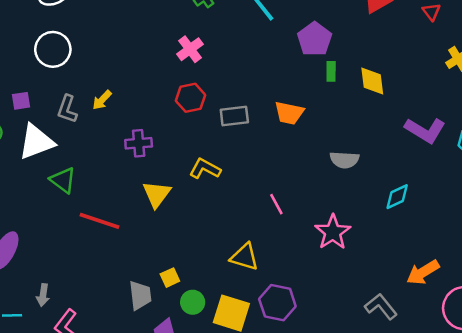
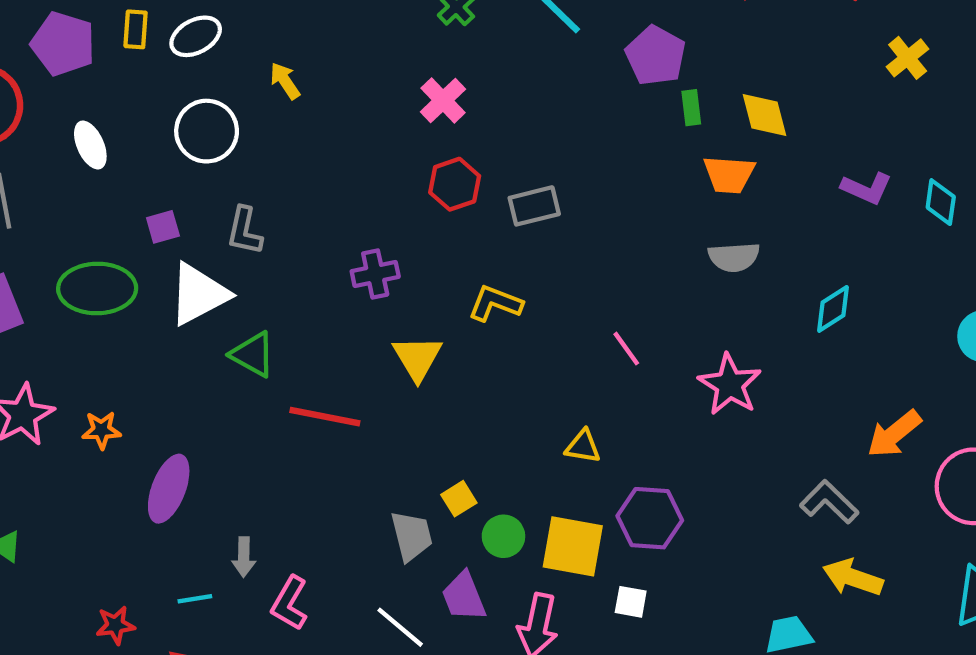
yellow arrow: (102, 100) -> (285, 81), moved, turned 110
orange trapezoid: (289, 113) -> (729, 175), moved
purple L-shape: (425, 130) -> (867, 188), size x0.7
yellow triangle: (244, 257) -> (583, 446), size x0.7

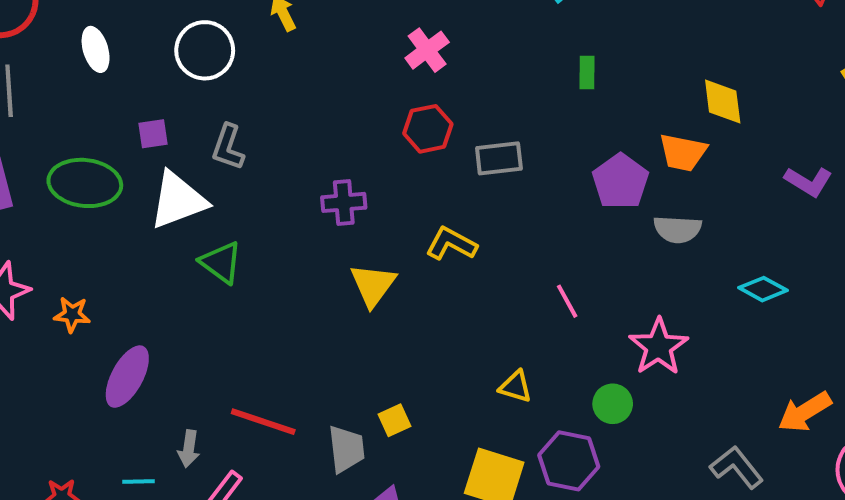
purple pentagon: (656, 56) -> (620, 181), moved
green rectangle: (691, 108) -> (587, 73), moved
cyan diamond: (833, 309) -> (763, 289), turned 54
red line: (325, 417) -> (263, 422), moved
green circle: (503, 536) -> (613, 404), moved

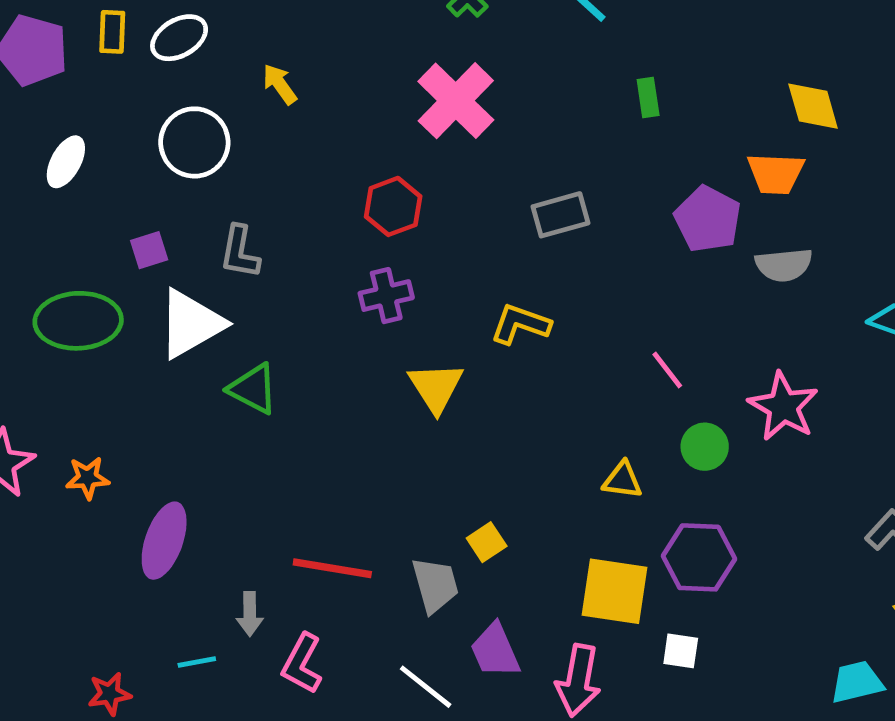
white ellipse: (96, 49) -> (66, 162), turned 54
pink cross: (427, 50) -> (456, 101), size x1.5
red hexagon: (428, 129) -> (393, 206), moved
green circle: (613, 404) -> (705, 447), moved

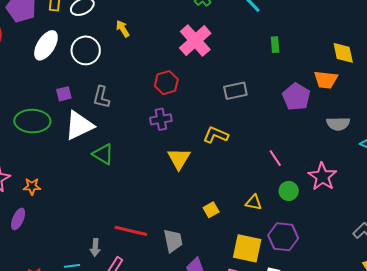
white ellipse: (66, 162) -> (46, 45), moved, size x1.4
gray semicircle: (784, 265) -> (338, 124), moved
purple ellipse: (164, 541) -> (18, 219), moved, size x0.7
yellow square: (487, 542) -> (211, 210), moved

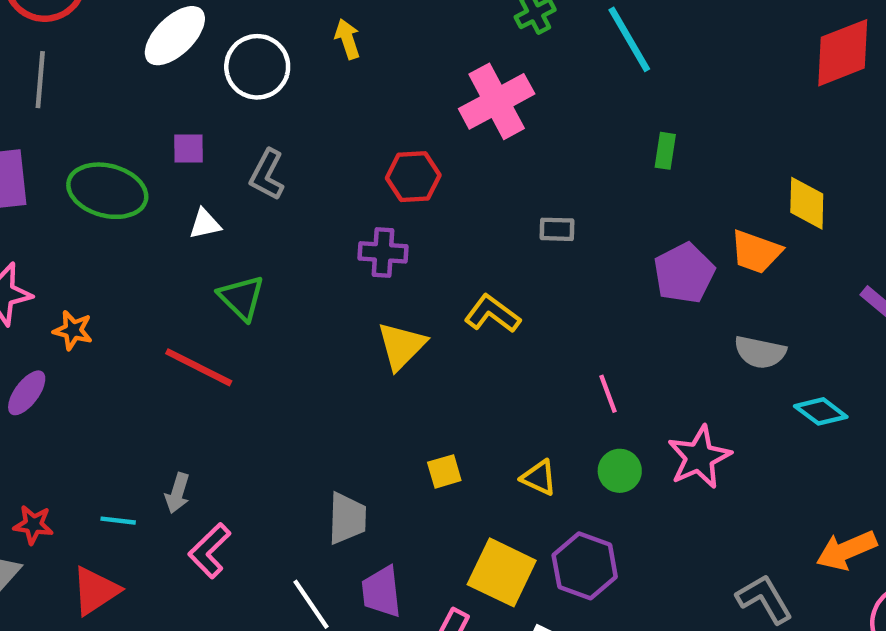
gray rectangle: (235, 91) -> (557, 229), size x0.7
white triangle: (79, 125) -> (205, 224), size x0.5
red line: (131, 231) -> (199, 367), moved

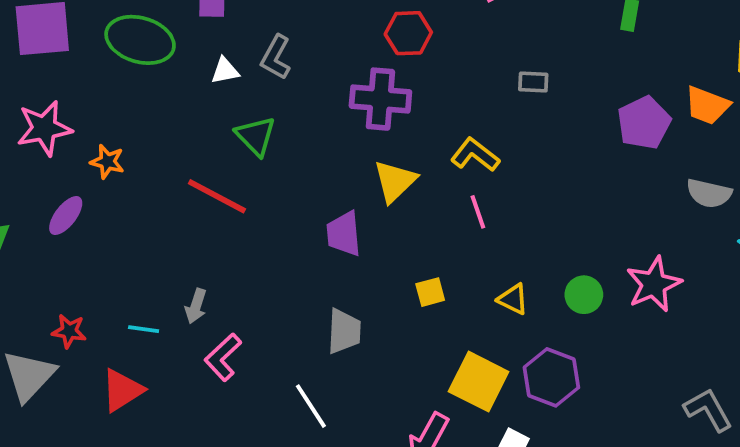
gray L-shape: (267, 175) -> (276, 57), moved
purple cross: (383, 252) -> (380, 99), size x1.4
pink line: (608, 394) -> (478, 212), moved
purple trapezoid: (381, 592) -> (344, 234), moved

